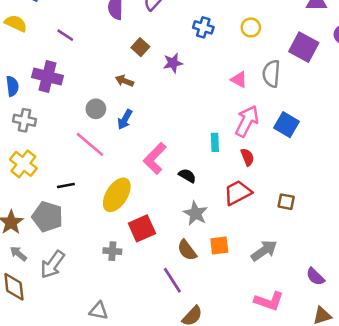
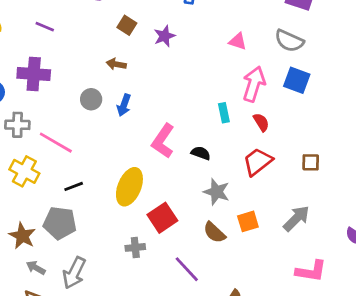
gray semicircle: (271, 74) -> (289, 41), moved, turned -60
pink line: (90, 144) -> (56, 143), moved
purple line: (172, 280) -> (187, 269), moved

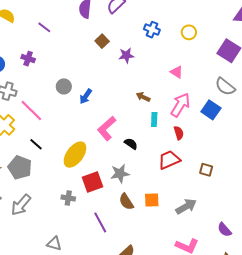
gray semicircle: (289, 41) -> (225, 87), moved
brown arrow: (116, 64) -> (143, 97), moved
purple cross: (34, 74) -> (28, 59), size x0.6
black line: (74, 186) -> (36, 144), turned 48
gray star: (217, 192) -> (120, 174), moved, turned 30

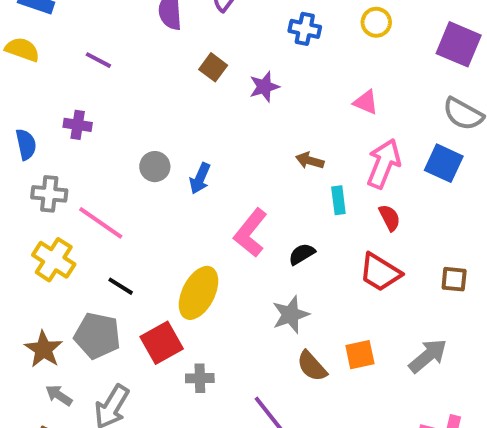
black semicircle: (131, 144) -> (302, 254), turned -56
red trapezoid: (169, 160) -> (380, 272), turned -115
red square: (93, 182) -> (162, 343), moved

